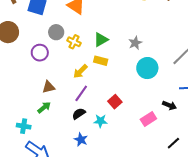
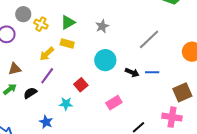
cyan circle: (147, 68) -> (105, 60), moved
black arrow: (169, 105) -> (132, 72), moved
black semicircle: (79, 114) -> (30, 93), moved

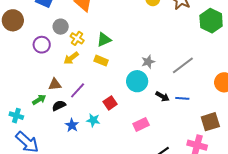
gray star: (102, 26) -> (148, 62), moved
yellow arrow: (47, 54) -> (71, 58), moved
brown triangle: (15, 69) -> (55, 84), moved
blue star: (46, 122) -> (72, 125), moved

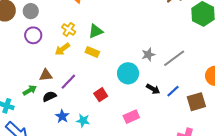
gray circle: (61, 27) -> (31, 11), moved
gray star: (148, 62) -> (148, 55), moved
blue line: (182, 98) -> (173, 91), turned -48
cyan star: (93, 120) -> (83, 121), moved
brown square: (210, 122) -> (196, 102), moved

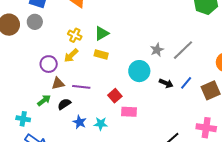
purple circle: (33, 35) -> (49, 64), moved
purple line: (68, 82) -> (81, 87), turned 60
pink rectangle: (131, 117) -> (129, 112), moved, turned 35

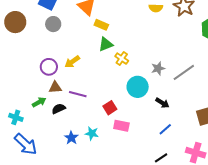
gray circle: (35, 22) -> (53, 24), moved
yellow cross: (75, 35) -> (122, 59), moved
yellow rectangle: (101, 55) -> (101, 25), moved
blue line: (186, 83) -> (165, 129), moved
blue star: (80, 122) -> (71, 138), moved

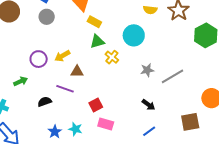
brown triangle: (55, 87) -> (77, 72), moved
cyan circle: (138, 87) -> (134, 35), moved
green arrow: (39, 102) -> (21, 81), moved

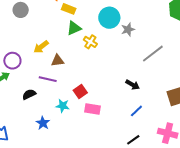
purple circle: (39, 59) -> (12, 61), moved
gray star: (147, 70) -> (128, 29), moved
cyan star: (75, 129) -> (63, 106), moved

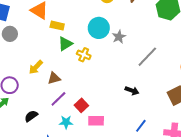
purple line: (48, 79) -> (58, 99), moved, turned -48
blue line: (136, 111) -> (141, 126), moved

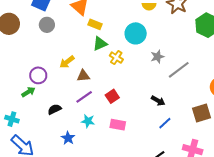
gray star: (119, 37) -> (157, 57), moved
red square: (81, 105) -> (112, 96), moved
blue line: (141, 126) -> (165, 123), moved

